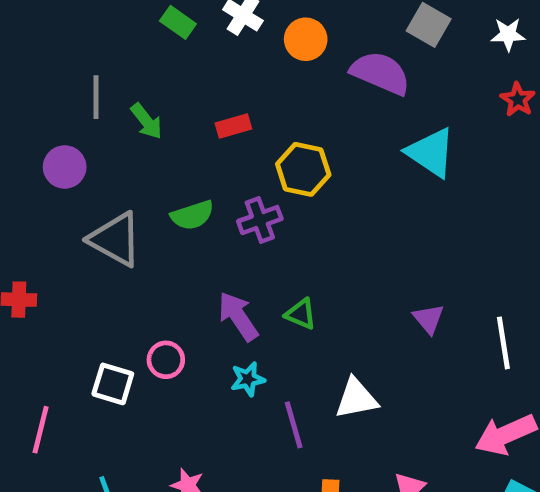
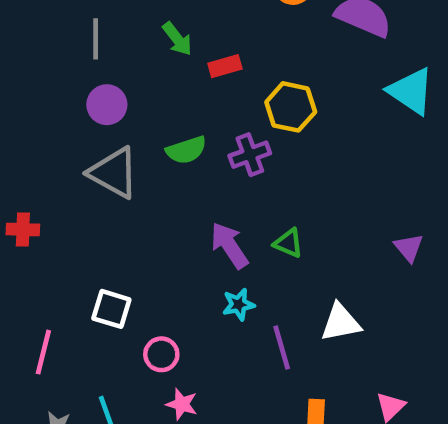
green arrow: (147, 121) -> (177, 39), moved
purple circle: (65, 167) -> (107, 105), moved
pink circle: (166, 360) -> (161, 354), moved

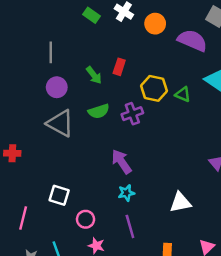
green arrow: (177, 39) -> (94, 75), moved
red rectangle: (225, 66) -> (119, 67), turned -56
green triangle: (288, 243) -> (183, 94), moved
purple line: (282, 348) -> (130, 226), moved

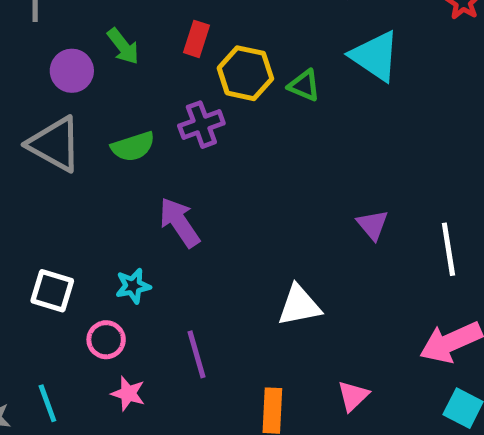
red rectangle: (119, 67) -> (197, 39), moved
purple circle: (57, 87) -> (72, 71), moved
green semicircle: (99, 111) -> (133, 147), moved
cyan star: (126, 193) -> (133, 286), moved

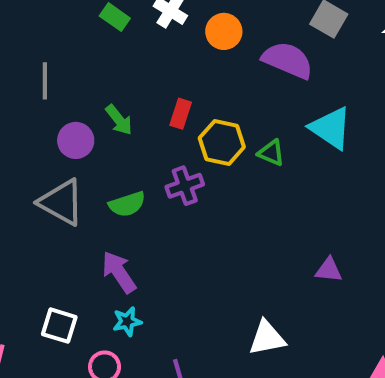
purple arrow: (179, 222) -> (119, 272), moved
purple triangle: (373, 225) -> (329, 270), turned -44

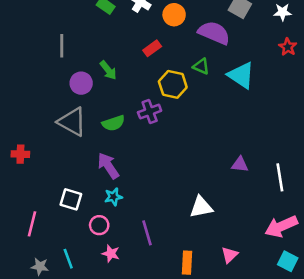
red rectangle: (181, 114) -> (152, 48), moved, turned 36
green triangle: (271, 153) -> (201, 66), moved

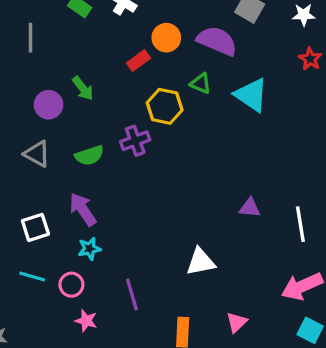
orange circle: (174, 15) -> (166, 38), moved
gray line: (62, 46) -> (31, 38), moved
gray triangle: (72, 122) -> (37, 154), size x0.7
white square: (71, 199) -> (35, 227), moved, turned -35
cyan line: (68, 259) -> (32, 276), moved, turned -54

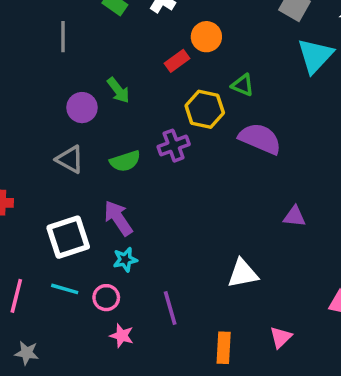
purple semicircle: (217, 41) -> (260, 139), moved
cyan triangle: (251, 95) -> (315, 56), moved, turned 39
white square: (35, 227) -> (68, 237), size x1.4

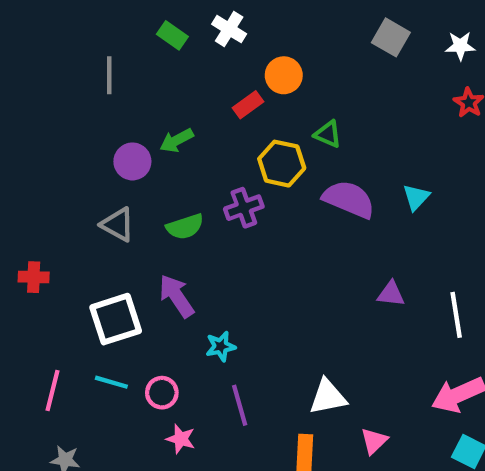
cyan triangle: (315, 56) -> (416, 197), moved, size x0.6
green arrow: (118, 90) -> (177, 140), turned 100
cyan star: (125, 260) -> (221, 346), moved
white triangle: (243, 273) -> (328, 397), moved

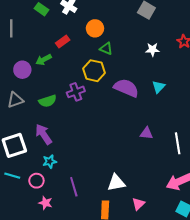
white star: (460, 46) -> (152, 50), moved
red rectangle: (248, 105) -> (63, 41), moved
green triangle: (328, 134) -> (106, 49), moved
gray triangle: (118, 225) -> (15, 100), turned -48
cyan star: (221, 346) -> (50, 162), moved

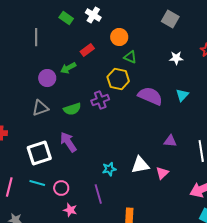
cyan star: (50, 162) -> (109, 169), moved
white triangle: (116, 183) -> (140, 165), moved
pink triangle: (138, 204) -> (162, 173), moved

